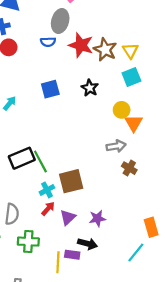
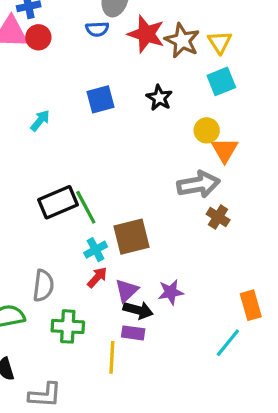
gray arrow: (116, 146) -> (198, 184), size x1.4
black arrow: (88, 244) -> (138, 310), moved
purple rectangle: (72, 255) -> (133, 333), moved

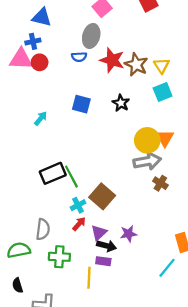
blue square: (100, 99) -> (81, 104), turned 30
yellow circle: (207, 130) -> (147, 140), moved, size x1.5
brown square: (132, 237) -> (102, 196), turned -35

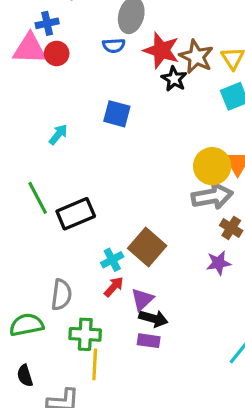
black star: (121, 103) -> (174, 79), moved
green line: (71, 177) -> (38, 198), moved
purple star: (129, 234) -> (218, 263), moved
yellow line: (89, 278) -> (95, 364), moved

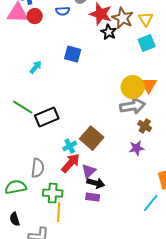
blue semicircle: (114, 46) -> (63, 11), moved
green line: (38, 198) -> (23, 107), turned -30
red arrow: (114, 287) -> (71, 163), size x1.5

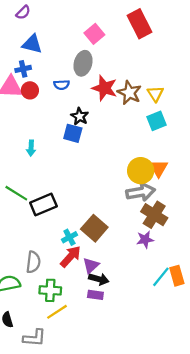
black star: (109, 32) -> (80, 116), moved
cyan arrow: (36, 67) -> (31, 148), turned 144
brown cross: (145, 126) -> (154, 215), size x1.6
cyan line: (151, 203) -> (161, 277), moved
yellow line: (59, 212) -> (57, 312), turned 54

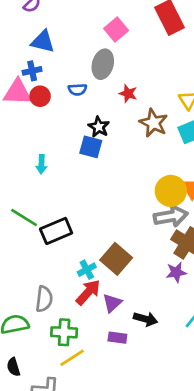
red star: (104, 88) -> (128, 94), size x0.6
brown star: (129, 93) -> (153, 123), moved
black arrow: (99, 279) -> (145, 319), moved

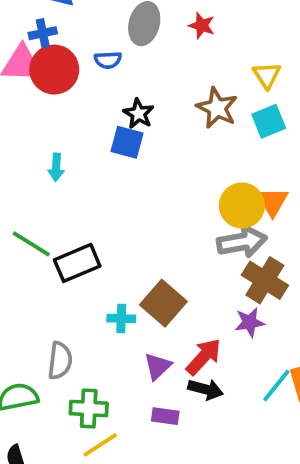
red star: (128, 94) -> (202, 26), moved
red circle: (40, 96) -> (54, 70), size x1.6
cyan cross: (87, 270) -> (121, 318), turned 30
red arrow: (88, 292) -> (204, 357), moved

